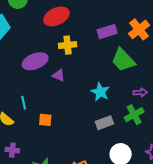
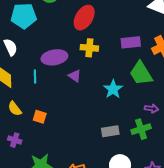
red ellipse: (56, 16) -> (84, 18), turned -45
cyan star: (100, 92) -> (113, 89), moved
cyan line: (24, 103) -> (35, 77), moved
orange square: (45, 120) -> (40, 117), moved

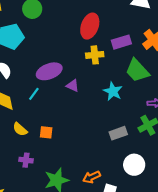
red ellipse: (84, 18) -> (90, 26), moved
yellow cross: (89, 48) -> (95, 55), moved
cyan line: (35, 77) -> (34, 94), turned 48

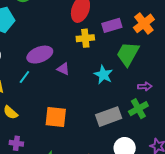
green trapezoid: (137, 71) -> (128, 54), turned 72
orange square: (46, 132) -> (56, 117), moved, size x1.6
gray rectangle: (118, 133) -> (109, 117), size x1.4

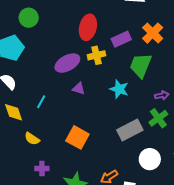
purple ellipse: (40, 55) -> (67, 63), moved
orange square: (56, 117) -> (77, 137), turned 30

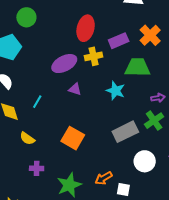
green trapezoid: (141, 65) -> (137, 67), turned 68

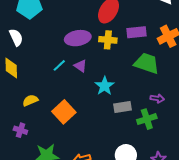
cyan star: (116, 91) -> (105, 86), moved
cyan line: (37, 102) -> (59, 65), moved
gray rectangle: (125, 132) -> (122, 107), moved, size x0.7
yellow semicircle: (27, 138) -> (30, 100), moved, turned 105

